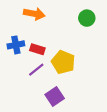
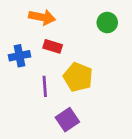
red rectangle: (37, 49) -> (53, 46), moved
purple line: (36, 70) -> (45, 86), turned -56

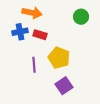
blue cross: (19, 56) -> (20, 32), moved
purple square: (67, 120) -> (64, 86), moved

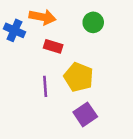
green circle: (81, 17) -> (93, 22), moved
blue cross: (20, 32) -> (14, 30), moved, turned 35

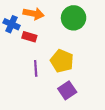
green circle: (93, 22) -> (74, 18), size x1.5
red rectangle: (53, 46) -> (29, 37), moved

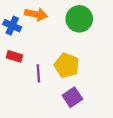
red rectangle: (29, 37) -> (14, 56), moved

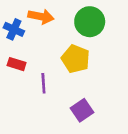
yellow pentagon: (67, 65) -> (76, 59), moved

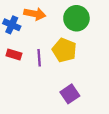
purple line: (43, 83) -> (39, 58), moved

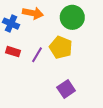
purple line: (39, 58) -> (37, 55), turned 35

